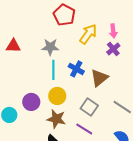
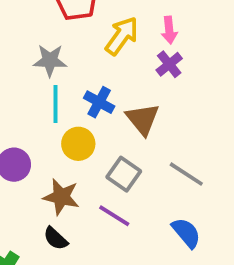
brown triangle: (99, 78) -> (143, 119), turned -30
yellow circle: (57, 96) -> (78, 144), moved

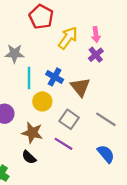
gray star: (50, 60) -> (14, 54), moved

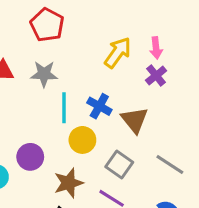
red pentagon: (41, 17) -> (47, 25), moved
brown star: (32, 133) -> (69, 183), turned -30

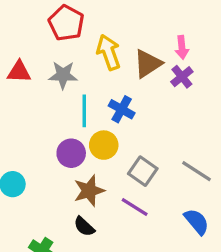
yellow arrow: (118, 52) -> (109, 52), moved, turned -56
brown triangle: (135, 120) -> (148, 64), moved, turned 36
purple circle: (30, 157) -> (71, 153), moved

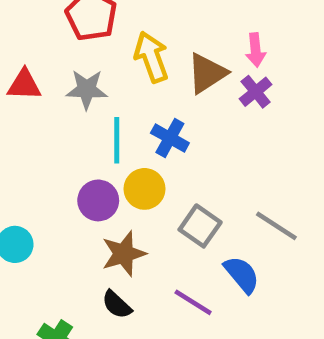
purple line: (135, 207) -> (193, 302), moved
blue semicircle: (197, 222) -> (242, 274), moved

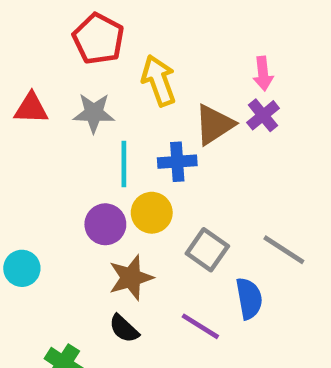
brown triangle: (207, 73) -> (214, 125), moved
blue cross: (170, 138) -> (177, 162), turned -33
blue semicircle: (242, 274) -> (249, 298), turned 30

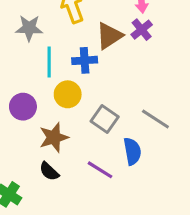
purple circle: (105, 224) -> (23, 107), moved

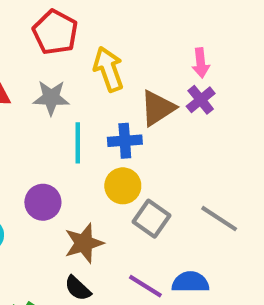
yellow circle: (68, 94) -> (123, 186), moved
blue semicircle: (132, 151) -> (190, 282), moved, turned -80

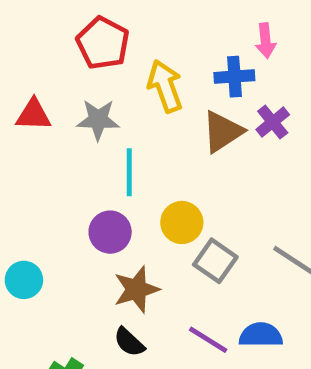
pink arrow: (201, 63) -> (266, 41), moved
blue cross: (125, 141) -> (234, 77), moved
purple circle: (43, 202) -> (110, 232), moved

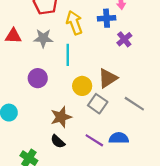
brown triangle: (222, 132) -> (108, 78), moved
cyan line: (129, 172) -> (68, 55), moved
purple circle: (110, 232) -> (38, 78), moved

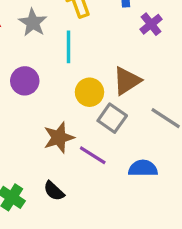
gray star: (43, 38) -> (33, 23), turned 30
purple line: (94, 140) -> (93, 155), moved
black semicircle: (58, 141) -> (54, 191), moved

